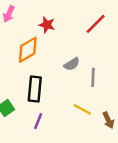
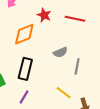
red line: (96, 24) -> (75, 19), moved, turned 48

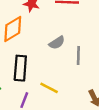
yellow line: (64, 93) -> (49, 88), moved

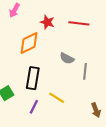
gray semicircle: (57, 43) -> (67, 58), turned 56

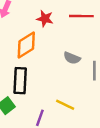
black rectangle: (33, 78) -> (20, 81), moved

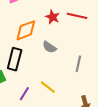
red star: (45, 19) -> (53, 17), moved
gray semicircle: (72, 58) -> (49, 47), moved

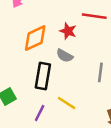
red star: (53, 17) -> (68, 31), moved
black rectangle: (15, 59) -> (43, 76), moved

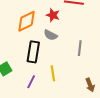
yellow line: (67, 103) -> (53, 73), turned 49

